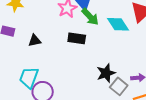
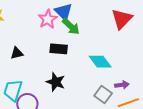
cyan diamond: (118, 24) -> (100, 62), moved
black star: (106, 73) -> (56, 82), moved, turned -30

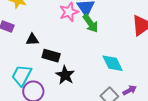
black rectangle: (59, 49) -> (51, 56), moved
purple arrow: (122, 85) -> (130, 90), turned -32

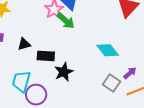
green arrow: (90, 23) -> (66, 21), moved
black star: (65, 75) -> (64, 72), turned 30

